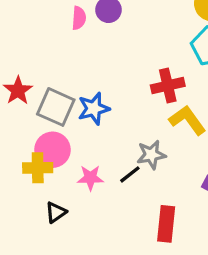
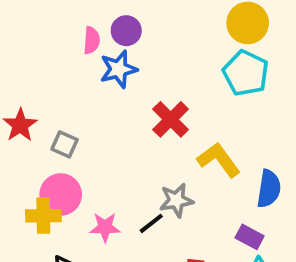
red cross: (168, 86) -> (171, 119), moved, turned -32
gray square: (56, 107) -> (65, 144), size x0.6
blue star: (94, 109) -> (119, 69), moved

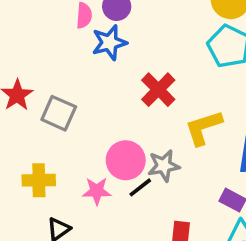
gray square: (65, 144) -> (59, 113), size x1.4
yellow L-shape: (219, 160) -> (204, 128), turned -72
pink circle: (61, 195) -> (126, 160), moved

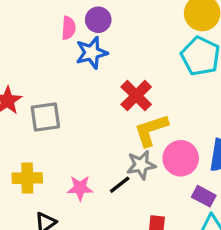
gray square: (59, 113) -> (45, 117), turned -32
yellow L-shape: (204, 128) -> (151, 130), moved
pink circle: (126, 160) -> (181, 158), moved

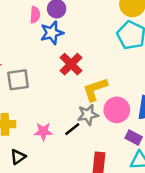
red cross: (136, 96) -> (71, 64), moved

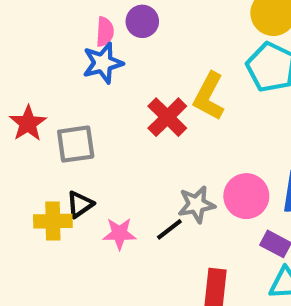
blue star: (52, 33) -> (103, 63), moved
yellow L-shape: (95, 89) -> (209, 96), moved, turned -44
black triangle: (18, 157) -> (80, 204), moved

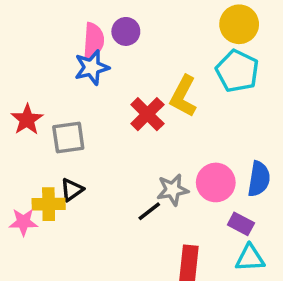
pink semicircle: (105, 32) -> (93, 40), size x1.4
pink star: (119, 234) -> (23, 222), moved

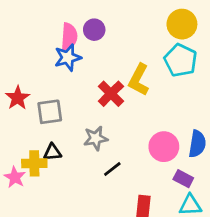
black triangle: (72, 190) -> (52, 152), turned 30
gray star: (173, 190) -> (96, 138), moved
pink star: (23, 222) -> (15, 177), turned 30

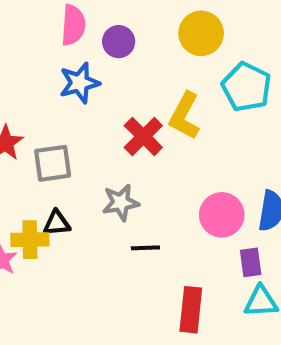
yellow circle: (182, 24) -> (201, 33), moved
pink semicircle: (69, 37) -> (73, 25), moved
black line: (112, 169) -> (145, 248), turned 36
purple rectangle: (183, 179) -> (251, 262), turned 54

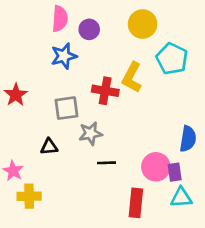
red cross: (143, 136) -> (105, 91), turned -35
gray square: (53, 163) -> (66, 108), moved
pink circle: (222, 215) -> (156, 167), moved
yellow cross: (30, 240) -> (29, 196), moved

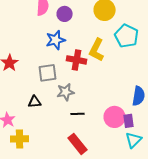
blue star: (64, 56) -> (56, 40), moved
cyan triangle: (181, 197) -> (134, 140), turned -42
red rectangle: (136, 203) -> (78, 144), moved, turned -45

